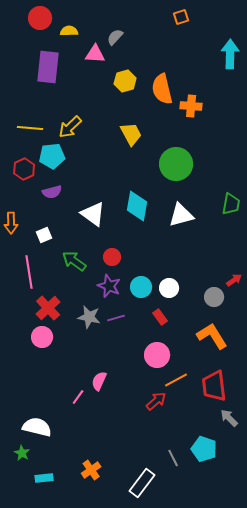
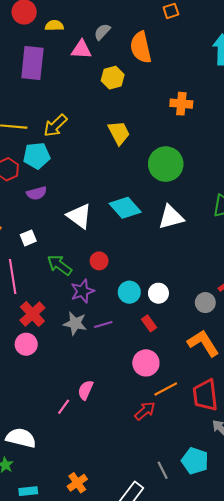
orange semicircle: (162, 89) -> (141, 47), moved
cyan diamond: (137, 206) -> (125, 208), turned -52
purple star: (109, 286) -> (82, 291), moved, turned 30

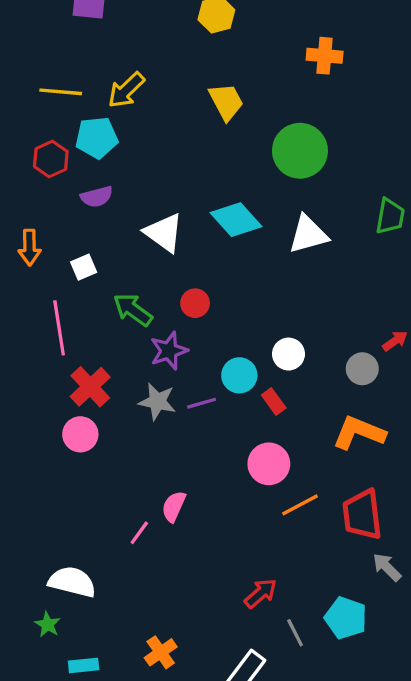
cyan circle: (129, 292) -> (239, 375), moved
orange L-shape: (203, 343) -> (359, 433), turned -36
red arrow: (145, 411) -> (261, 593), moved

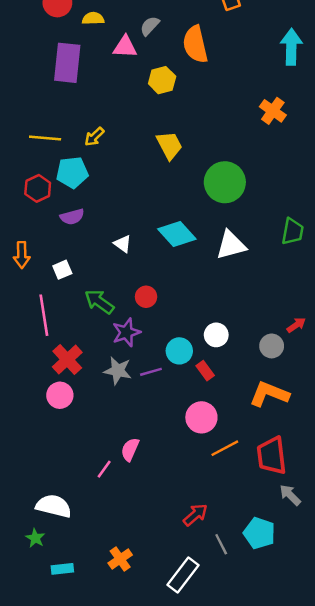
orange cross: (325, 56) -> (273, 111), moved, turned 30
yellow arrow: (126, 90) -> (94, 137), size x0.7
white triangle: (164, 233) -> (123, 244), size x0.6

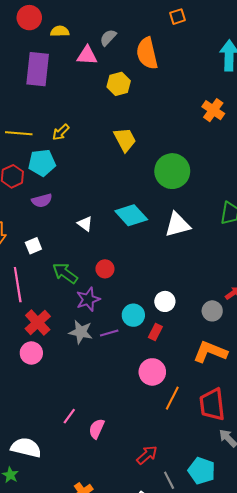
red rectangle: (205, 371) -> (155, 332), turned 63
orange line: (225, 448) -> (172, 398), turned -35
pink semicircle: (130, 449) -> (97, 429), moved

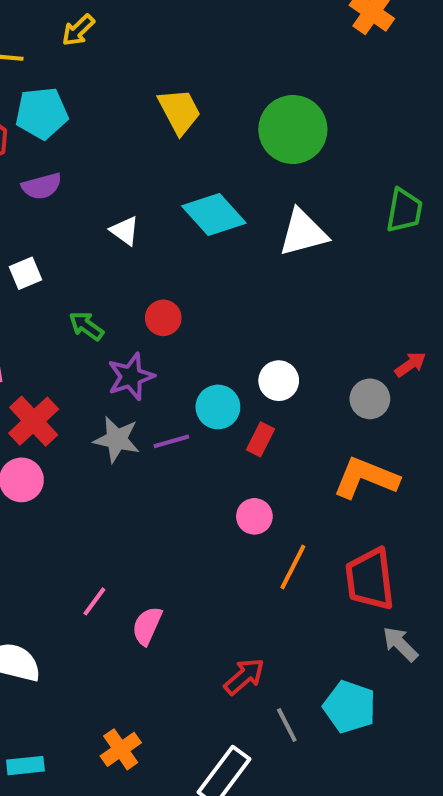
yellow arrow: (61, 132) -> (78, 30), moved
yellow trapezoid: (125, 140) -> (179, 111), moved
green arrow: (65, 273) -> (86, 326), size x0.7
pink circle: (152, 372) -> (254, 516), size x0.7

